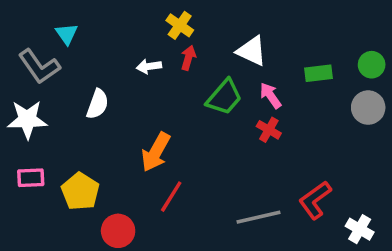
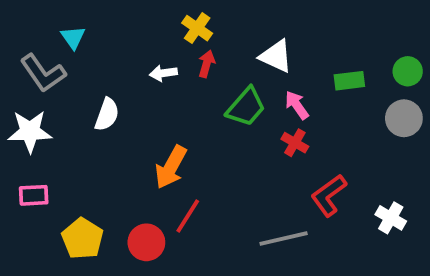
yellow pentagon: (80, 191) -> (82, 239), moved
red L-shape: (315, 200) -> (329, 195), moved
white cross: (360, 229) -> (391, 218), moved
red circle: (118, 231) -> (146, 242), moved

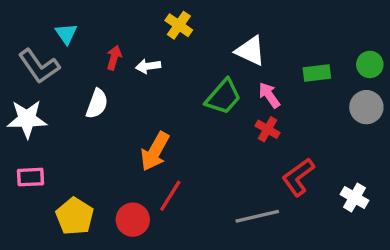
red arrow: (207, 64) -> (114, 58), moved

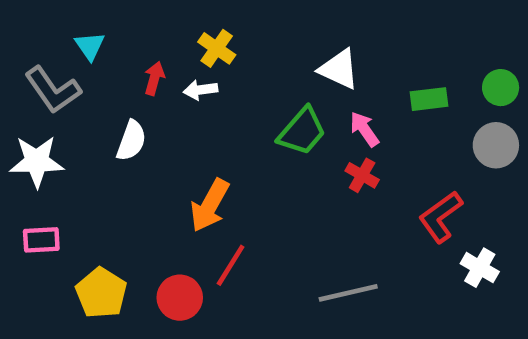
yellow cross: (179, 25) -> (217, 48), moved
red L-shape: (298, 177) -> (441, 217), moved

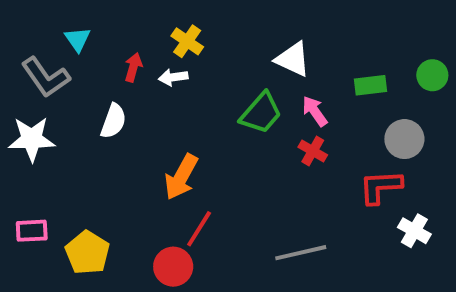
gray circle: (496, 145) -> (404, 139), moved
red L-shape: (441, 217) -> (381, 187), turned 33
pink rectangle: (41, 240) -> (32, 231), moved
red circle: (180, 298) -> (173, 267), moved

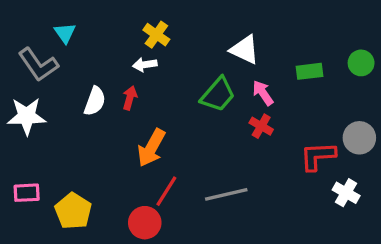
red arrow: (133, 67) -> (130, 98), moved
gray circle: (404, 139) -> (359, 138), moved
gray line: (301, 253) -> (226, 194), moved

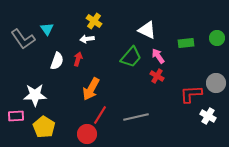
cyan triangle: (65, 33) -> (47, 29), moved
white star: (27, 116) -> (35, 95), moved

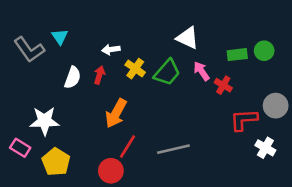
yellow cross: (94, 21) -> (135, 69), moved
green circle: (217, 38) -> (264, 51), moved
red cross: (157, 76) -> (223, 85), moved
pink rectangle: (16, 116) -> (20, 148), turned 35

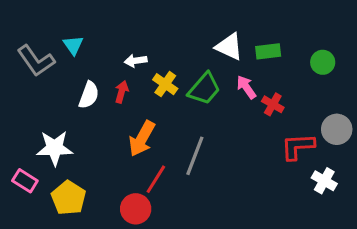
green rectangle: (237, 55) -> (268, 51), moved
gray line: (173, 149) -> (195, 156), moved, turned -56

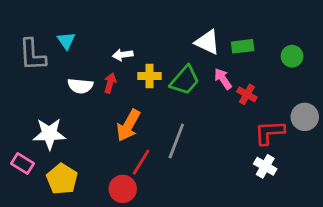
gray L-shape: (36, 61) -> (32, 55), turned 32
yellow cross: (165, 84) -> (150, 76), turned -35
white semicircle: (89, 95) -> (80, 86), turned 75
white cross: (324, 181) -> (265, 166), moved

